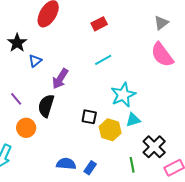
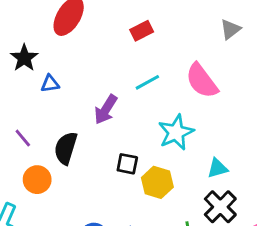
pink semicircle: (162, 55) -> (202, 81), moved
blue triangle: (35, 61) -> (50, 84), turned 32
purple arrow: (60, 79) -> (106, 109), moved
cyan triangle: (133, 120) -> (217, 168), moved

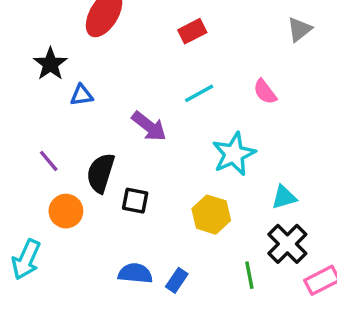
pink semicircle: (202, 81) -> (265, 92), size x0.6
purple arrow: (106, 109) -> (149, 126), turned -84
black square: (127, 164) -> (135, 201), moved

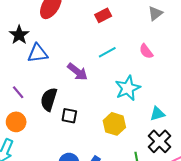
gray triangle: (300, 29) -> (155, 13), moved
blue triangle: (82, 95) -> (38, 53), size x1.5
orange circle: (66, 211) -> (16, 122), moved

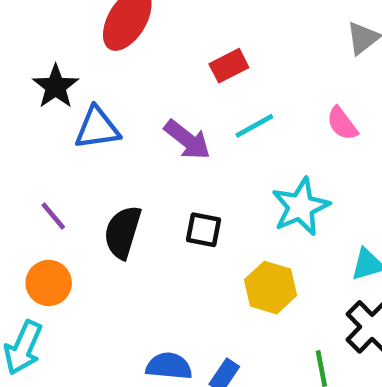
red rectangle: (103, 15) -> (229, 66), moved
purple arrow: (78, 72) -> (187, 140), moved
black square: (69, 116) -> (204, 230), moved

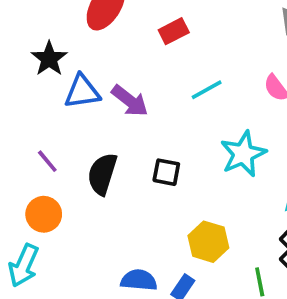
red rectangle: (229, 66) -> (174, 31), moved
purple arrow: (187, 140) -> (130, 101), moved
yellow hexagon: (271, 288) -> (208, 242), moved

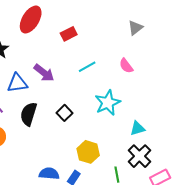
blue triangle: (82, 92) -> (17, 83), moved
black square: (166, 172) -> (65, 113), turned 35

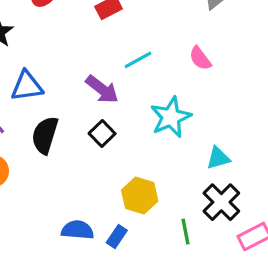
purple arrow: (44, 73) -> (102, 89), moved

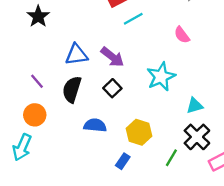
cyan line: (138, 60) -> (133, 19), moved
blue triangle: (27, 86) -> (76, 55), moved
blue semicircle: (78, 230) -> (95, 125), moved
green line: (185, 232) -> (171, 158), turned 42

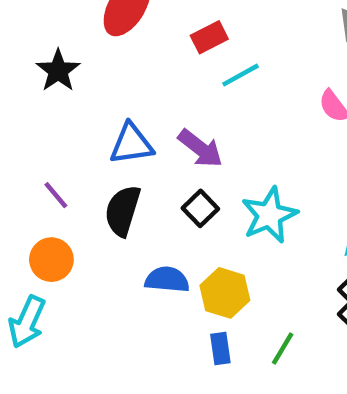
cyan star: (161, 77) -> (269, 215), moved
yellow hexagon: (139, 132) -> (225, 293), moved
green line: (171, 158) -> (283, 349), moved
blue rectangle: (123, 161) -> (220, 349), turned -42

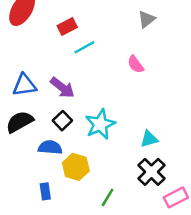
black semicircle: (123, 211) -> (20, 122), turned 44
blue semicircle: (167, 280) -> (50, 147), moved
blue rectangle: (220, 349) -> (45, 191), moved

